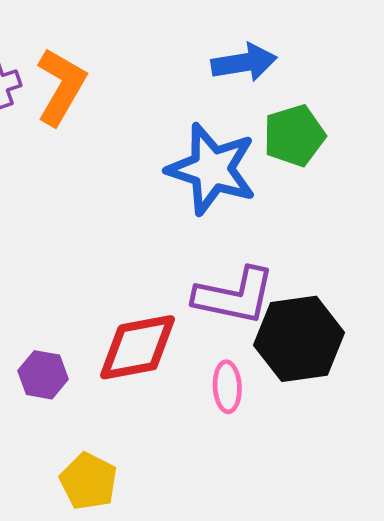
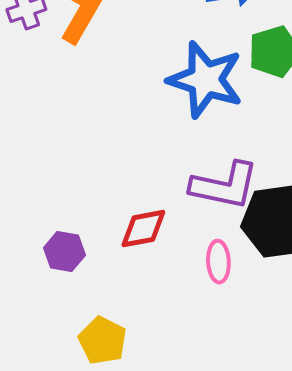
red diamond: (138, 347) -> (143, 229), size x0.7

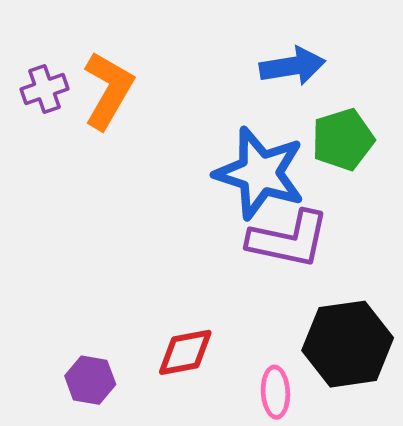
purple L-shape: (224, 186) -> (289, 239), moved

